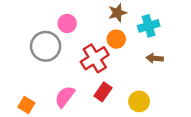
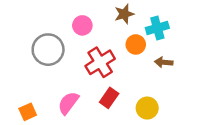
pink circle: (67, 24) -> (82, 25), moved
orange circle: (116, 39) -> (136, 44), moved
orange square: (26, 105) -> (28, 112), turned 35

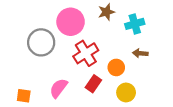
pink circle: (82, 25) -> (71, 22), size x1.6
orange circle: (136, 44) -> (116, 67), moved
orange square: (28, 112) -> (24, 96), turned 32

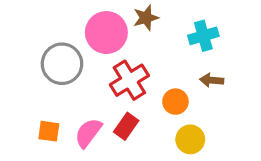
brown star: (106, 12) -> (146, 18), moved
red rectangle: (93, 84) -> (126, 126), moved
orange square: (24, 96) -> (49, 131), moved

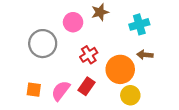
pink circle: (106, 33) -> (73, 22), size x0.7
red cross: (129, 80) -> (89, 55), size x0.7
orange circle: (175, 102) -> (120, 69), size x1.6

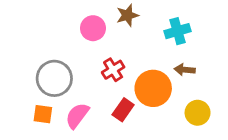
gray circle: (43, 44) -> (54, 78), moved
red rectangle: (86, 86) -> (123, 110), moved
yellow circle: (130, 95) -> (198, 113), moved

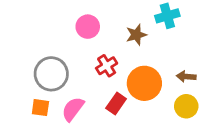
brown star: (127, 15) -> (136, 35), moved
cyan cross: (177, 31) -> (167, 16), moved
brown arrow: (185, 70) -> (186, 77), moved

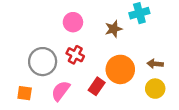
red cross: (107, 66) -> (75, 55), moved, turned -30
orange square: (40, 108) -> (25, 93), moved

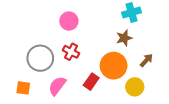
brown star: (114, 29) -> (124, 38), moved
brown arrow: (155, 64) -> (146, 60), turned 128
yellow circle: (155, 89) -> (135, 87), moved

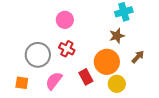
red rectangle: (91, 82) -> (86, 77), turned -63
yellow circle: (135, 87) -> (117, 84), moved

